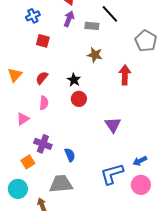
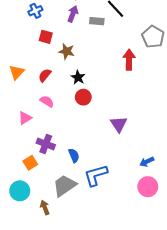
brown star: (95, 55) -> (67, 51), moved
red arrow: (125, 75) -> (129, 60), moved
pink semicircle: (44, 103) -> (47, 101), turned -64
blue L-shape: (112, 174) -> (96, 175), moved
gray trapezoid: (61, 184) -> (65, 186), turned -30

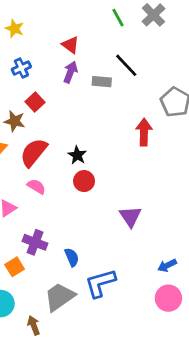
red square: (46, 37) -> (35, 102), turned 32
brown star: (67, 51) -> (15, 121), moved
red semicircle: (45, 75) -> (34, 152), size x1.6

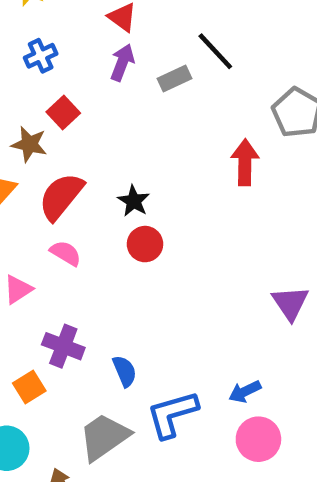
gray rectangle: (102, 82) -> (174, 78), turned -30
purple triangle: (130, 216) -> (290, 303), moved
blue arrow: (167, 265) -> (245, 392), moved
pink circle: (168, 298) -> (258, 439), moved

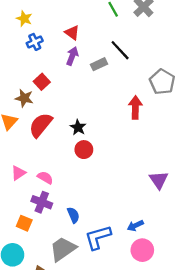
blue cross: (41, 56) -> (35, 42), moved
pink semicircle: (66, 253) -> (45, 178), moved
orange square: (29, 387) -> (24, 223), turned -35

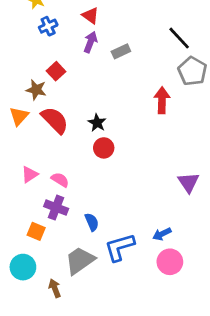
black line: (120, 50) -> (179, 38), moved
red semicircle: (41, 125) -> (55, 120), turned 96

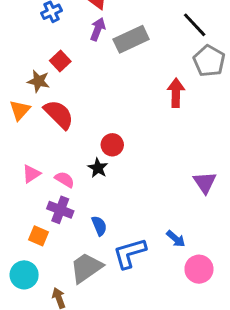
gray rectangle: (121, 51) -> (131, 39), size x1.6
black star: (97, 123) -> (98, 168), moved
blue arrow: (162, 234) -> (176, 239), turned -114
pink circle: (170, 262) -> (199, 269), moved

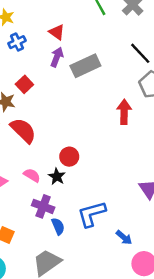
pink semicircle: (65, 179) -> (32, 175), moved
purple cross: (60, 210) -> (43, 206), moved
blue L-shape: (130, 253) -> (92, 214), moved

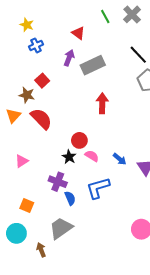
red triangle: (57, 32) -> (78, 33), moved
red arrow: (124, 112) -> (102, 103), moved
pink semicircle: (32, 175) -> (92, 156), moved
blue arrow: (124, 237) -> (120, 159), moved

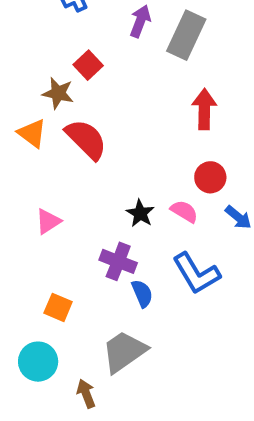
gray rectangle: (93, 65) -> (186, 35), turned -40
orange triangle: (13, 116) -> (32, 133), turned -35
red circle: (79, 140) -> (210, 177), moved
blue L-shape: (98, 188) -> (196, 273), turned -105

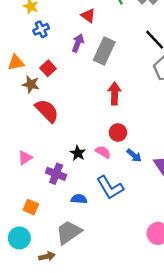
orange triangle: (32, 133) -> (16, 63), moved, turned -48
purple cross: (118, 261) -> (56, 174), moved
blue semicircle: (142, 293) -> (79, 199), turned -63
brown arrow: (86, 394) -> (47, 256), turned 98

